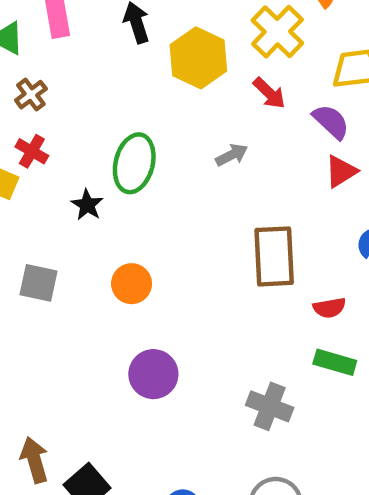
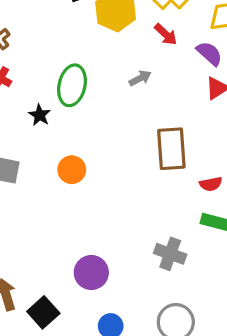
purple circle: (153, 374) -> (91, 273), moved

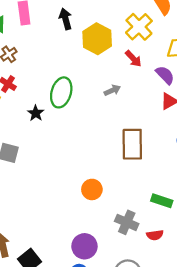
orange circle: (72, 170) -> (92, 189), moved
red semicircle: (211, 184) -> (155, 235), moved
purple circle: (91, 273) -> (84, 246), moved

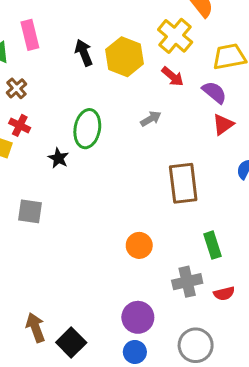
black arrow: (66, 19) -> (84, 53), moved
green rectangle: (162, 201) -> (212, 245), moved, turned 60
gray cross: (127, 222) -> (187, 282), turned -30

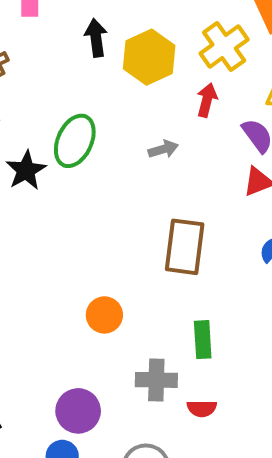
red arrow: (173, 76) -> (207, 100), turned -130
black star: (58, 158) -> (26, 170), size x1.4

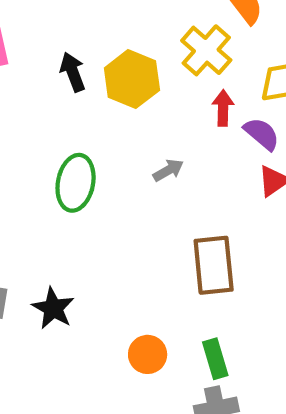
red arrow: (207, 100) -> (223, 108), moved
black star: (26, 170) -> (53, 308), moved
green rectangle: (203, 340) -> (215, 359), moved

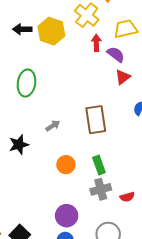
black arrow: (73, 72) -> (22, 29), turned -66
gray arrow: (168, 170) -> (53, 126), moved
black star: (53, 308) -> (19, 145), turned 30

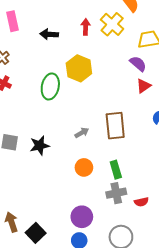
yellow hexagon: (51, 31) -> (79, 68), moved
red arrow: (96, 43) -> (86, 27), moved
gray arrow: (53, 126) -> (82, 133), moved

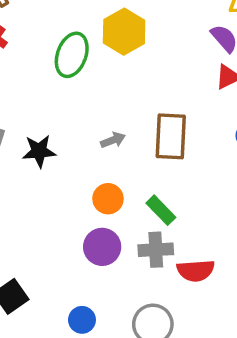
green rectangle: (116, 170) -> (161, 210), turned -36
red semicircle: (141, 202) -> (196, 271), size x1.5
purple circle: (82, 217) -> (102, 247), moved

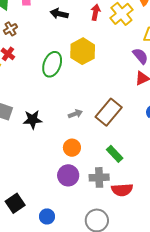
brown rectangle: (171, 136) -> (109, 112), turned 36
green rectangle: (161, 210) -> (115, 154), moved
blue circle: (82, 320) -> (47, 216), moved

